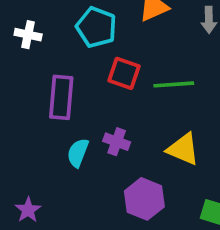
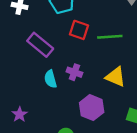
purple rectangle: (61, 97) -> (40, 45), turned -55
cyan semicircle: (78, 153) -> (50, 79), turned -36

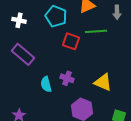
green line: (110, 37) -> (96, 31), moved
purple rectangle: (40, 45) -> (23, 54), moved

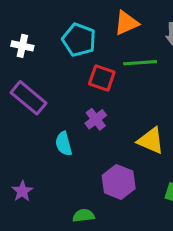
purple cross: (67, 78) -> (96, 119), moved, turned 32

